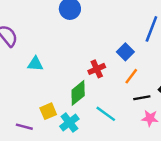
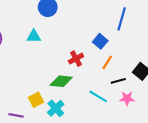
cyan triangle: (35, 64) -> (34, 36), moved
green diamond: (78, 93) -> (61, 81), turned 50
cyan line: (106, 114) -> (98, 96), moved

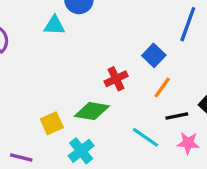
cyan triangle: (34, 36) -> (54, 25), moved
yellow square: (36, 100) -> (52, 123), moved

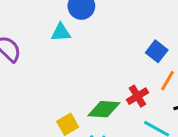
red cross: (116, 79) -> (137, 96), moved

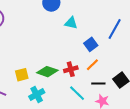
cyan triangle: (61, 32) -> (71, 23), moved

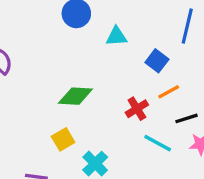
orange line: (92, 65) -> (169, 92), turned 32
green diamond: (47, 72) -> (75, 96), moved

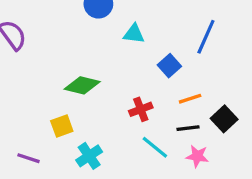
orange line: (169, 92) -> (190, 99), moved

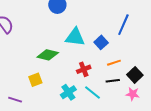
cyan triangle: (134, 34) -> (75, 37), moved, size x1.5
cyan cross: (89, 156) -> (68, 92), moved
pink star: (197, 156) -> (133, 94), moved

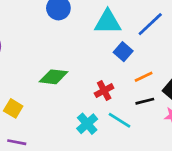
blue line: (123, 25) -> (150, 24), turned 30
cyan triangle: (75, 37) -> (108, 22), moved
yellow square: (35, 80) -> (13, 108), moved, turned -32

